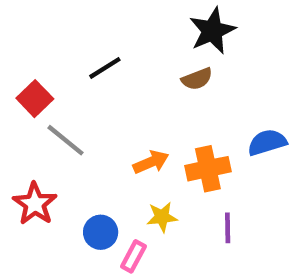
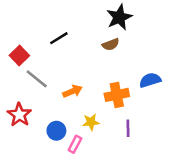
orange arrow: (151, 162) -> (72, 91), moved

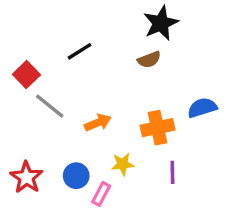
red star: (19, 115) -> (26, 177), moved

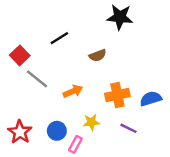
black star: (161, 23) -> (120, 17), turned 30
brown semicircle: (149, 60) -> (98, 55), moved
blue semicircle: (202, 108) -> (151, 99), moved
purple line: (172, 172) -> (129, 128), turned -63

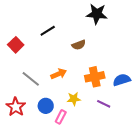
gray line: (37, 79) -> (31, 79), moved

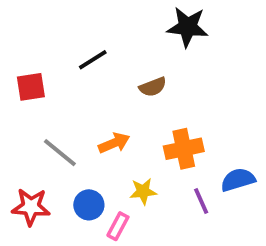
red square: (16, 45) -> (31, 87), turned 35
blue semicircle: (122, 80) -> (238, 180), moved
purple line: (104, 104) -> (201, 201), turned 40
red star: (16, 107) -> (31, 207), turned -30

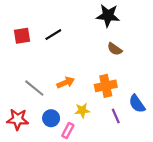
red square: (31, 87) -> (22, 36), moved
brown semicircle: (153, 87) -> (115, 49), moved, turned 56
blue semicircle: (238, 180) -> (137, 104), turned -108

